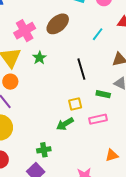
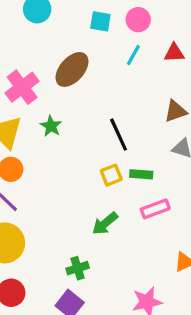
cyan line: (98, 34) -> (133, 55), moved
green rectangle: (103, 94) -> (141, 174), moved
yellow square: (75, 104) -> (111, 175), moved

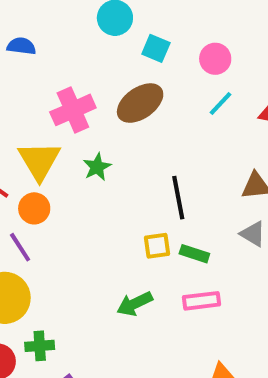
pink circle: (138, 20) -> (215, 59), moved
cyan square: (100, 21) -> (156, 48), moved
green cross: (78, 268) -> (40, 346), moved

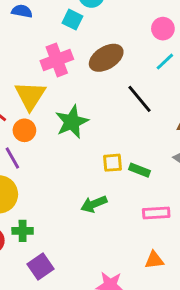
cyan square: (156, 48) -> (72, 20), moved
green star: (97, 167) -> (72, 122), moved, size x1.6
black line: (178, 198) -> (139, 99), moved, turned -32
pink rectangle: (201, 301) -> (156, 213), moved

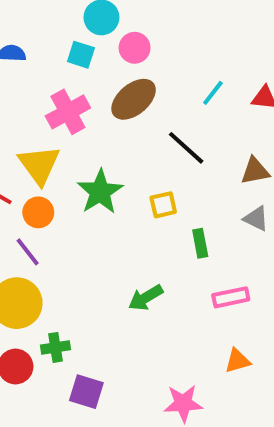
pink circle: (163, 29) -> (135, 48), moved
yellow square: (113, 163) -> (163, 205), moved
green rectangle: (139, 170) -> (200, 243), turned 66
purple square: (40, 266) -> (86, 392), turned -30

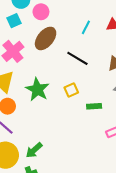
cyan square: (81, 55) -> (14, 21), turned -32
green rectangle: (200, 243) -> (94, 106), turned -72
green arrow: (146, 298) -> (34, 150), moved

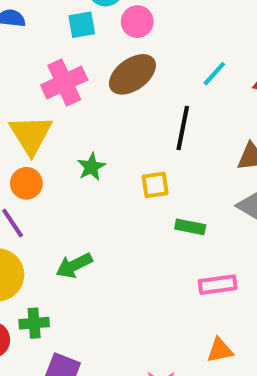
black line: (77, 58) -> (183, 128), turned 55
green star: (37, 89) -> (91, 167), size x0.6
green arrow: (34, 150) -> (74, 265), moved

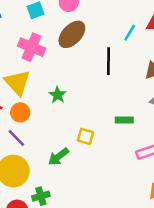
cyan line: (214, 74) -> (130, 33), moved
pink cross: (64, 82) -> (32, 47), turned -32
yellow square: (155, 185) -> (86, 136), moved, turned 36

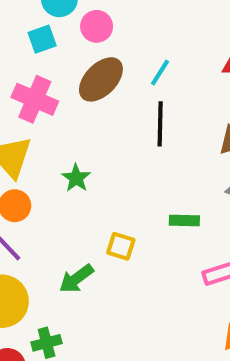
cyan line: (130, 33) -> (160, 73), moved

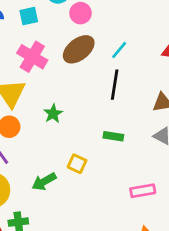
cyan square: (42, 39) -> (29, 16), moved
green rectangle: (184, 221) -> (113, 136), moved

